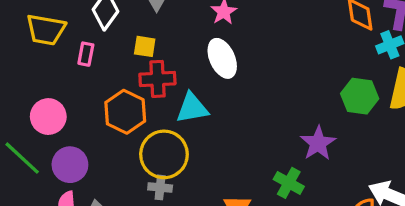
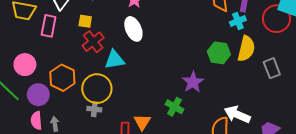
pink rectangle: (86, 54) -> (49, 26), size x1.5
red cross: (157, 79) -> (93, 42), turned -35
orange hexagon: (125, 112) -> (62, 78), moved

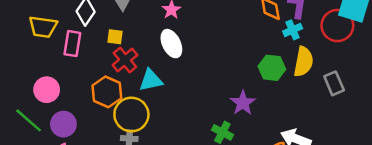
orange hexagon: (62, 78) -> (107, 92), moved

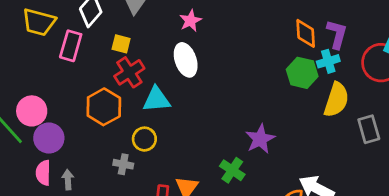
green hexagon: (272, 68) -> (302, 73), moved
pink circle: (47, 90) -> (32, 111), moved
yellow circle: (131, 115) -> (144, 139), moved, size x0.6

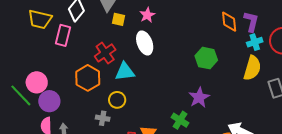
yellow square: (121, 44) -> (118, 19), moved
cyan cross: (328, 61) -> (255, 42), moved
green hexagon: (302, 73) -> (206, 58), moved

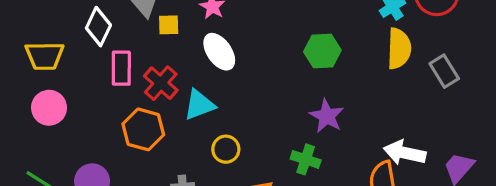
pink rectangle: (63, 35) -> (121, 68), moved
pink circle: (37, 82) -> (49, 108), moved
yellow circle: (117, 100) -> (226, 149), moved

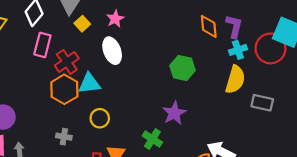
yellow square: (169, 25) -> (82, 24), turned 35
gray rectangle: (444, 71) -> (262, 103), turned -60
orange hexagon: (143, 129) -> (64, 89), moved

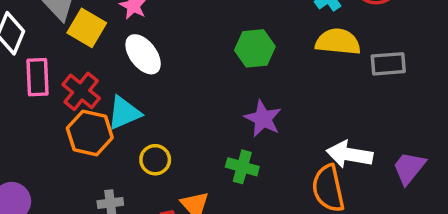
yellow square: (82, 24) -> (87, 28), size x1.5
yellow semicircle: (235, 80) -> (338, 42), turned -84

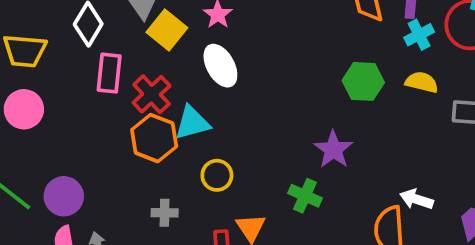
yellow semicircle: (338, 42) -> (422, 82), size x0.7
green hexagon: (255, 48) -> (363, 81), moved
white arrow: (349, 154) -> (416, 199), size x0.7

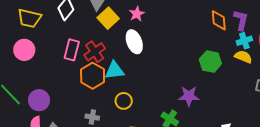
pink rectangle: (109, 73) -> (72, 50), moved
yellow semicircle: (422, 82) -> (243, 57), moved
purple star: (333, 150) -> (189, 96), turned 30

